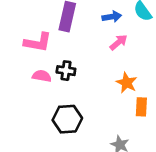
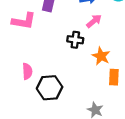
black cross: (66, 71) -> (75, 40), moved
pink semicircle: (42, 76) -> (27, 71), moved, turned 77

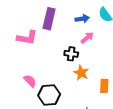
orange star: (101, 56) -> (81, 73), moved
pink semicircle: (27, 71) -> (30, 81), turned -40

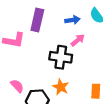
black cross: (71, 54) -> (61, 57), size x1.5
orange star: (81, 73) -> (61, 87), moved

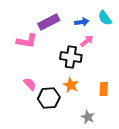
purple rectangle: (37, 20) -> (49, 22), turned 50

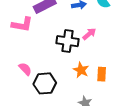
pink arrow: (87, 41) -> (89, 34), moved
orange star: (71, 85) -> (81, 70), moved

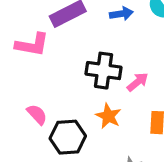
pink arrow: (89, 34) -> (138, 82), moved
orange star: (81, 70) -> (108, 116), moved

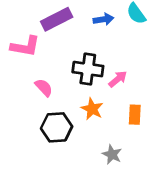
pink semicircle: (37, 114) -> (44, 88), moved

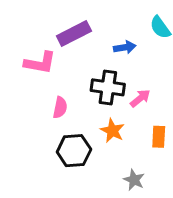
blue arrow: (104, 19) -> (125, 47), moved
pink semicircle: (44, 88) -> (60, 107), turned 54

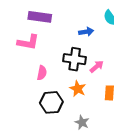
purple rectangle: (74, 34) -> (40, 17), moved, turned 35
gray star: (134, 180) -> (82, 122), moved

